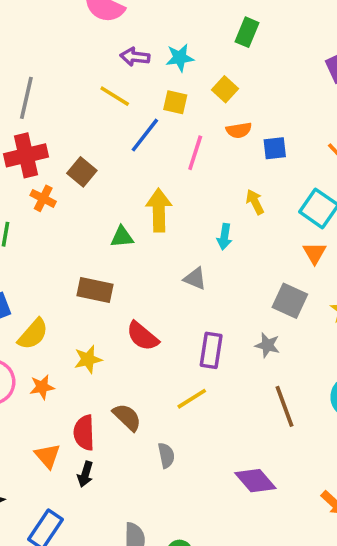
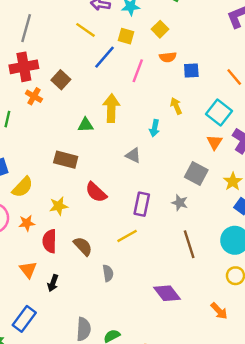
red semicircle: (84, 433) -> (50, 241), moved

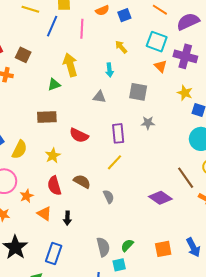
gray square: (196, 173) -> (138, 92), moved
orange star: (27, 223) -> (27, 196), moved
brown line: (189, 244) -> (186, 178), moved

